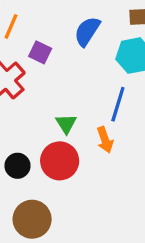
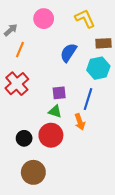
purple square: (40, 52) -> (59, 93), moved, turned -32
green triangle: (66, 124) -> (55, 111), turned -40

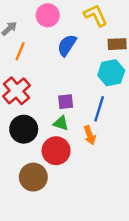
blue semicircle: (68, 53) -> (67, 45), moved
black circle: (24, 138) -> (24, 129), moved, size x1.5
brown circle: (33, 172) -> (33, 177), moved

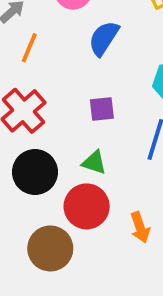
purple square: (66, 102) -> (102, 109), moved
orange arrow: (90, 135) -> (140, 227), moved

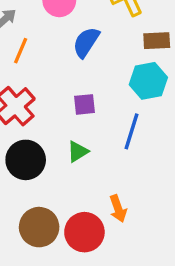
green triangle: (94, 162) -> (78, 151), turned -50
red circle: (87, 206) -> (84, 232), moved

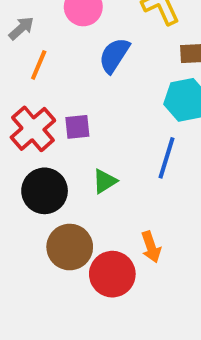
purple square: (84, 104) -> (77, 127), moved
brown circle: (39, 227) -> (70, 247), moved

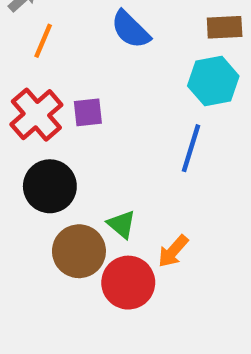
blue semicircle: (114, 55) -> (130, 29), turned -78
green triangle: (105, 181) -> (122, 224), moved, turned -48
orange arrow: (151, 247) -> (173, 251), turned 60

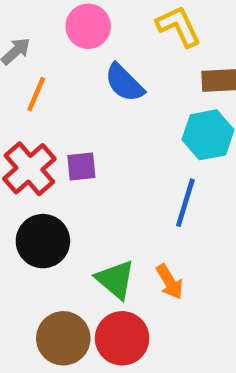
green triangle: (122, 224) -> (115, 280), size x1.4
brown circle: (79, 251) -> (63, 338), moved
orange arrow: (173, 251) -> (170, 282), moved, turned -72

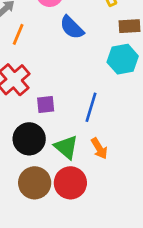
purple square: (81, 166) -> (46, 104), moved
blue line: (185, 203) -> (91, 107), moved
black circle: (43, 241) -> (29, 139), moved

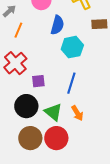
blue semicircle: (72, 27) -> (57, 25), turned -120
cyan hexagon: (123, 59) -> (72, 47), moved

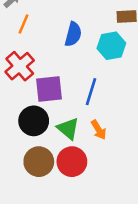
blue semicircle: (57, 25) -> (73, 34), moved
cyan hexagon: (72, 47) -> (111, 46), moved
purple square: (38, 81) -> (49, 89), size x1.6

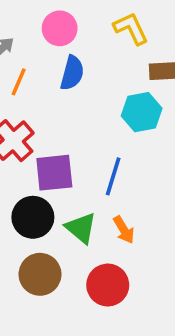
blue semicircle: (73, 34) -> (72, 73), moved
red circle: (72, 162) -> (108, 285), moved

